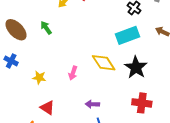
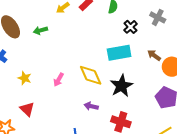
green arrow: (46, 28) -> (40, 30), turned -80
purple arrow: (92, 104) -> (91, 106), moved

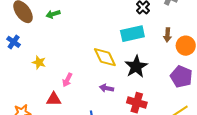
brown arrow: (154, 55) -> (167, 35), turned -120
pink arrow: (59, 80) -> (67, 80), moved
red triangle: (27, 109) -> (54, 99), moved, turned -42

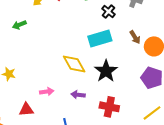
brown arrow: (167, 35) -> (135, 37), turned -32
pink arrow: (67, 80) -> (47, 92), moved, turned -120

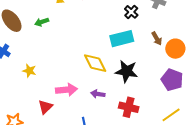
black star: (106, 71) -> (127, 71), turned -30
pink arrow: (47, 92) -> (67, 90), size x1.5
red triangle: (26, 110) -> (45, 107), turned -42

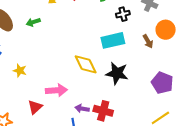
black cross: (131, 12) -> (123, 14), turned 32
orange circle: (175, 49) -> (166, 30), moved
purple arrow: (98, 94) -> (82, 108), moved
red cross: (129, 107) -> (103, 111), moved

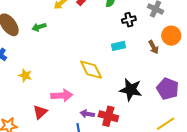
cyan rectangle: (113, 40) -> (118, 46), size x0.6
black star: (117, 73) -> (131, 90), moved

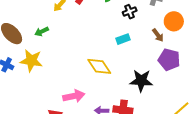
yellow star: (25, 75) -> (31, 61), moved, size x1.6
purple pentagon: (168, 89) -> (169, 60), moved

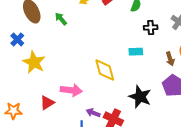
green arrow: (42, 32) -> (61, 19), turned 56
yellow star: (31, 61) -> (34, 62), moved

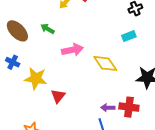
pink arrow: (71, 90) -> (72, 50), moved
red triangle: (47, 103) -> (58, 96), moved

